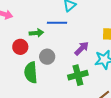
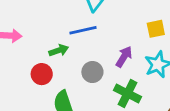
gray circle: (47, 57) -> (92, 72), moved
green cross: (78, 75) -> (128, 93), turned -36

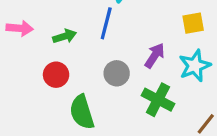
blue line: (83, 30) -> (106, 23), turned -64
green arrow: (59, 50) -> (65, 36), moved

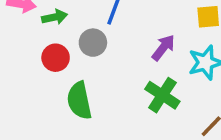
green arrow: (65, 36) -> (55, 17), moved
gray circle: (117, 73) -> (93, 43), moved

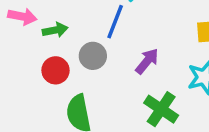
purple arrow: (163, 48) -> (147, 61), moved

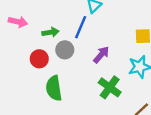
green arrow: (55, 30) -> (51, 32), moved

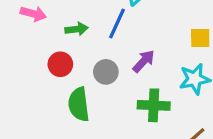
gray circle: (65, 50) -> (106, 72), moved
green cross: (110, 87) -> (154, 105), turned -35

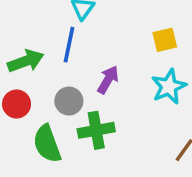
green arrow: (77, 29) -> (26, 61), size x1.4
green cross: (154, 105) -> (96, 130), moved

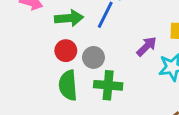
purple arrow: (108, 80) -> (147, 46), moved
red circle: (17, 104) -> (66, 51), moved

